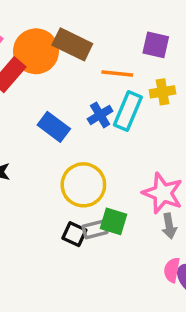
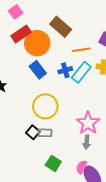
orange circle: (36, 51) -> (37, 43), moved
orange line: (117, 73) -> (81, 50), turned -30
green square: (113, 221) -> (53, 163), moved

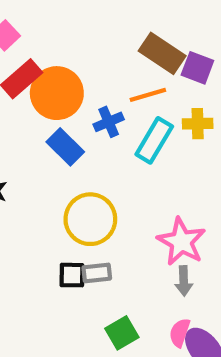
brown rectangle: (61, 27) -> (162, 53), moved
blue cross: (65, 70) -> (109, 122), moved
black square: (33, 132) -> (72, 275), turned -32
green square: (53, 163) -> (122, 333), turned 35

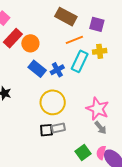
brown rectangle: (162, 53) -> (66, 17), moved
orange circle: (57, 93) -> (30, 43), size x0.7
blue cross: (109, 122) -> (57, 70), moved
gray arrow: (184, 281) -> (100, 128), turned -32
green square: (122, 333) -> (83, 153), moved

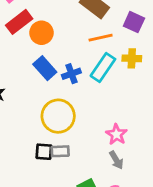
pink star: (98, 109) -> (116, 134), size x0.7

